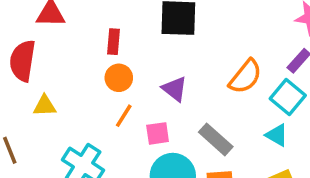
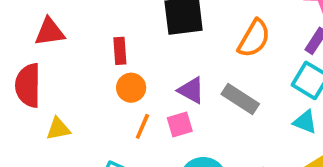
orange semicircle: (245, 77) -> (254, 38), moved
pink square: (158, 133) -> (180, 125), moved
gray rectangle: (216, 139) -> (240, 99), moved

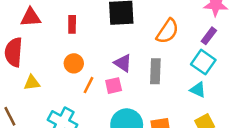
red rectangle: (120, 51) -> (72, 24), moved
orange circle: (131, 88) -> (74, 63), moved
gray rectangle: (240, 99) -> (155, 71), turned 55

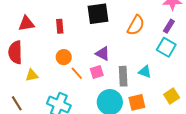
gray rectangle: (155, 71) -> (123, 76), moved
orange line: (88, 85) -> (77, 73), turned -64
cyan triangle: (198, 90) -> (145, 72), moved

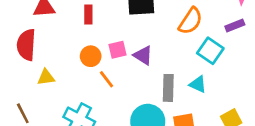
purple rectangle: (169, 26) -> (235, 25), turned 32
cyan square: (166, 47) -> (210, 51), moved
pink square: (97, 72) -> (118, 50), moved

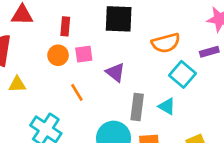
orange semicircle: (190, 21) -> (166, 43), turned 36
pink square: (118, 50) -> (84, 54), moved
orange circle: (91, 56) -> (58, 55), moved

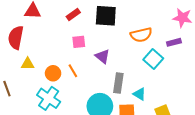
red rectangle: (65, 26) -> (73, 14), moved, turned 48
orange circle: (58, 55) -> (53, 73), moved
cyan triangle: (167, 106) -> (139, 94), moved

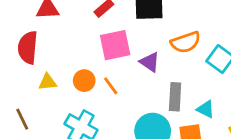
orange semicircle: (141, 35) -> (186, 42), moved
pink square: (79, 42) -> (115, 45), size x1.6
orange circle: (53, 73) -> (84, 81), moved

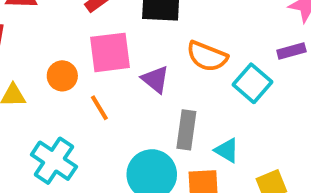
orange semicircle: (186, 42) -> (207, 56), turned 36
orange circle: (84, 81) -> (62, 76), moved

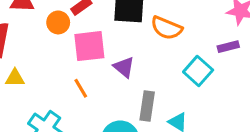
orange semicircle: (207, 56) -> (166, 28), moved
orange circle: (62, 76) -> (58, 22), moved

